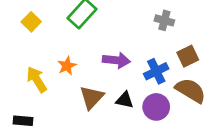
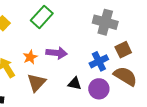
gray cross: (164, 20) -> (105, 22), size x1.6
purple arrow: (116, 60) -> (57, 53), moved
brown triangle: (92, 97) -> (36, 82), moved

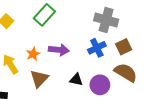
blue cross: (99, 61) -> (97, 48), moved

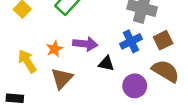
black triangle: (76, 80) -> (106, 64), moved

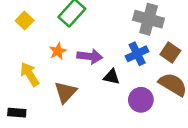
brown square: (163, 40) -> (170, 52), turned -30
orange star: (54, 49) -> (58, 51), moved

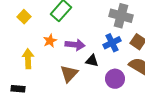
yellow arrow: (30, 74) -> (28, 59), turned 30
brown triangle: (65, 92) -> (69, 74), moved

